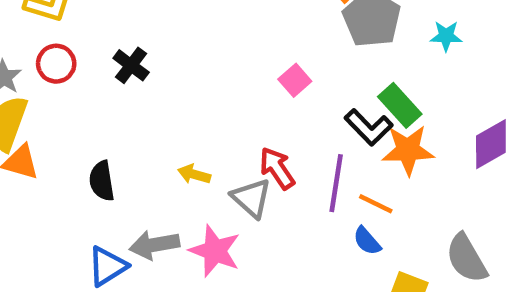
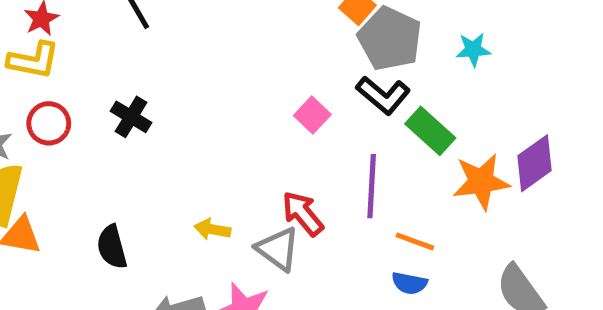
black L-shape: (369, 127) -> (383, 95), moved
orange star: (408, 150) -> (481, 182), moved
purple line: (336, 183) -> (372, 186), moved
blue semicircle: (367, 241) -> (409, 283), turned -32

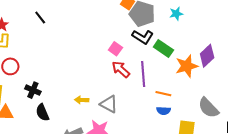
black cross: (131, 117) -> (33, 90), moved
red arrow: (303, 214) -> (121, 69), moved

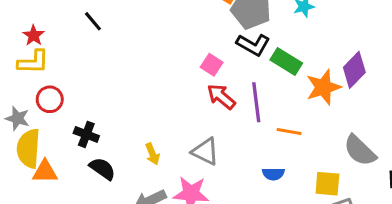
yellow arrow: (82, 100) -> (152, 154), moved, turned -112
blue semicircle: (163, 111) -> (273, 174), moved
black semicircle: (42, 112) -> (102, 169), turned 150

